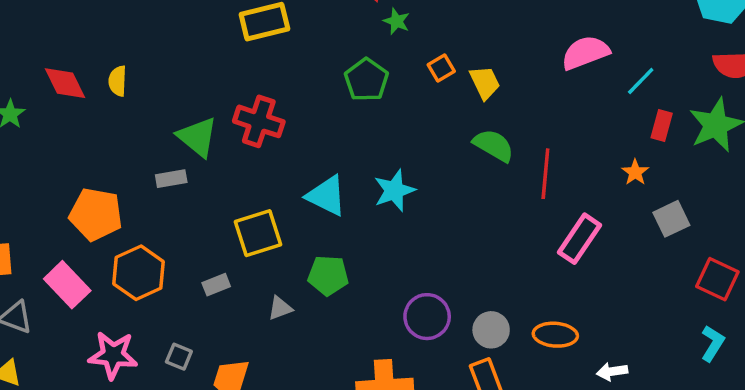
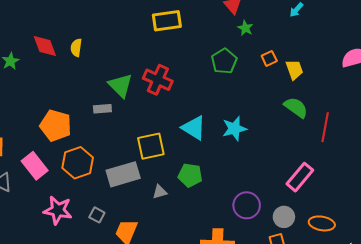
pink rectangle: (580, 239) -> (300, 177), moved
gray rectangle: (216, 285) -> (123, 174), size x2.0

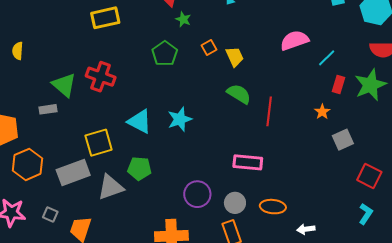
pink rectangle: (300, 177) -> (248, 162), turned 60
gray triangle: (160, 192) -> (111, 187), size x1.8

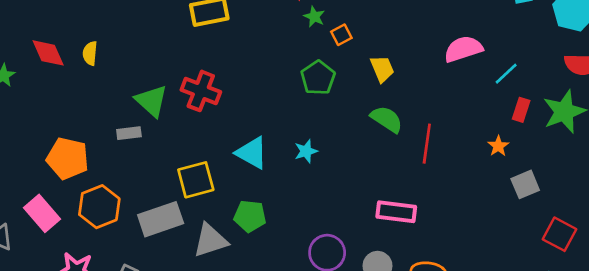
orange square: (209, 48) -> (341, 35), moved
green pentagon: (165, 54) -> (318, 78), moved
cyan star: (180, 119) -> (306, 151), size x0.7

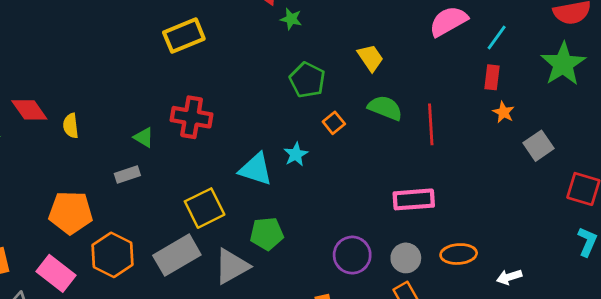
orange square: (341, 35) -> (334, 123), moved
yellow semicircle: (90, 53) -> (71, 126), moved
green triangle: (151, 101) -> (144, 137), size x0.6
red rectangle: (521, 110) -> (492, 77), moved
cyan star: (306, 151) -> (296, 154), moved

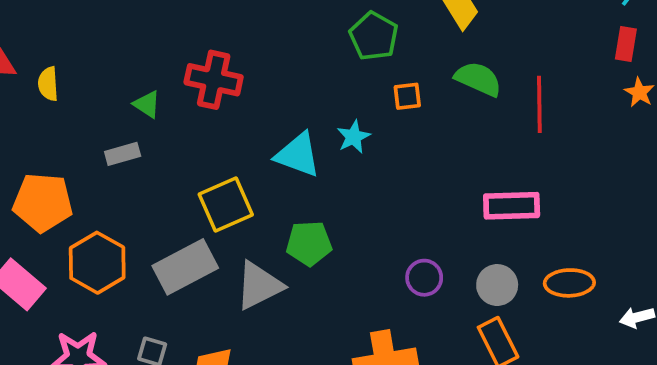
orange square: (334, 123) -> (407, 96), turned 30
purple circle: (352, 255) -> (424, 278), size x0.7

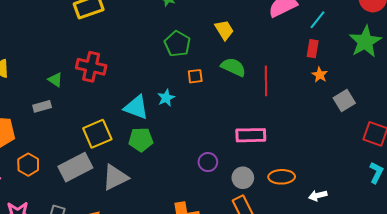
green pentagon: (309, 243) -> (141, 140), moved
orange hexagon: (97, 263) -> (28, 165), size x0.7
purple circle: (424, 278) -> (208, 162), moved

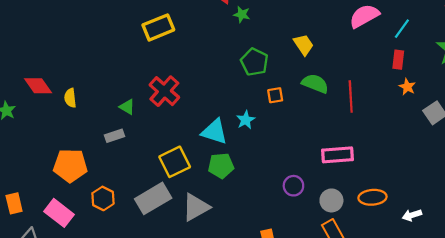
red cross: (91, 67) -> (164, 91), turned 32

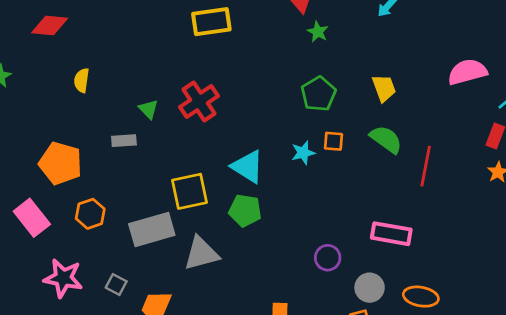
red diamond: (38, 86) -> (50, 25), moved, turned -64
cyan star: (246, 120) -> (303, 153), moved

